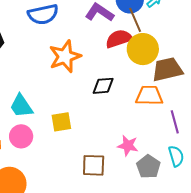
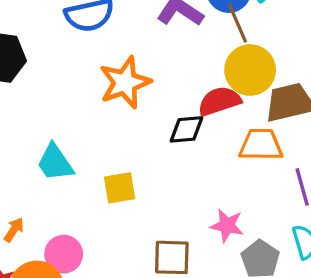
red semicircle: (119, 39) -> (219, 101), moved
pink circle: (21, 136) -> (64, 254), moved

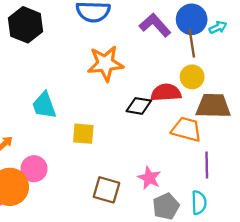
yellow circle: (250, 70) -> (192, 77), size x0.7

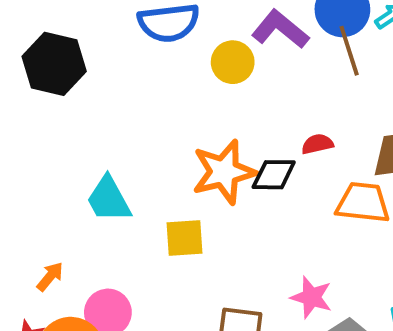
orange star: (105, 63) -> (224, 172), moved
yellow circle: (192, 77) -> (233, 62), moved
red semicircle: (166, 93) -> (317, 144), size x0.6

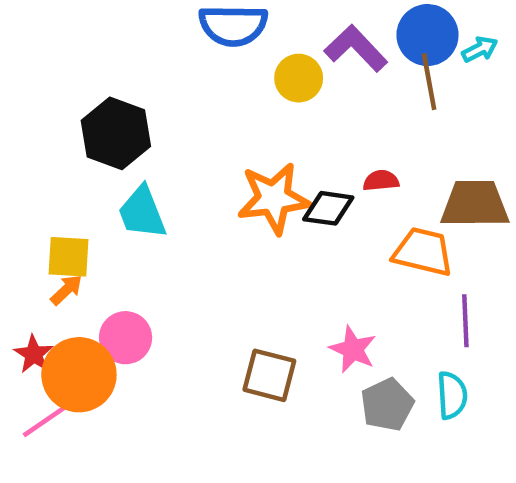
black hexagon: (54, 64) -> (116, 133), moved
yellow square: (184, 238) -> (68, 257), moved

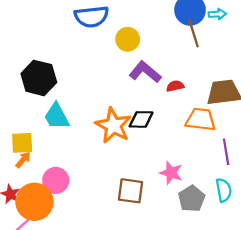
purple L-shape: (356, 48) -> (145, 72), moved
cyan arrow: (480, 49) -> (217, 14), turned 30
orange star: (274, 198) -> (113, 125), moved, turned -30
black diamond: (328, 208) -> (141, 119), moved

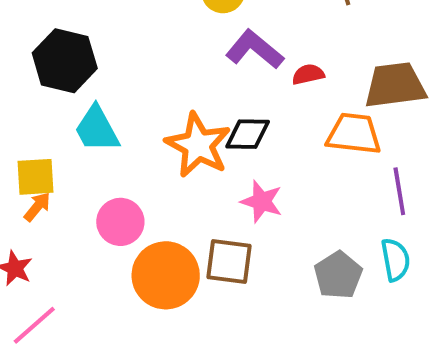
pink star: (171, 173) -> (262, 201), moved
pink circle: (56, 180) -> (120, 222), moved
orange circle: (34, 202) -> (166, 275), moved

